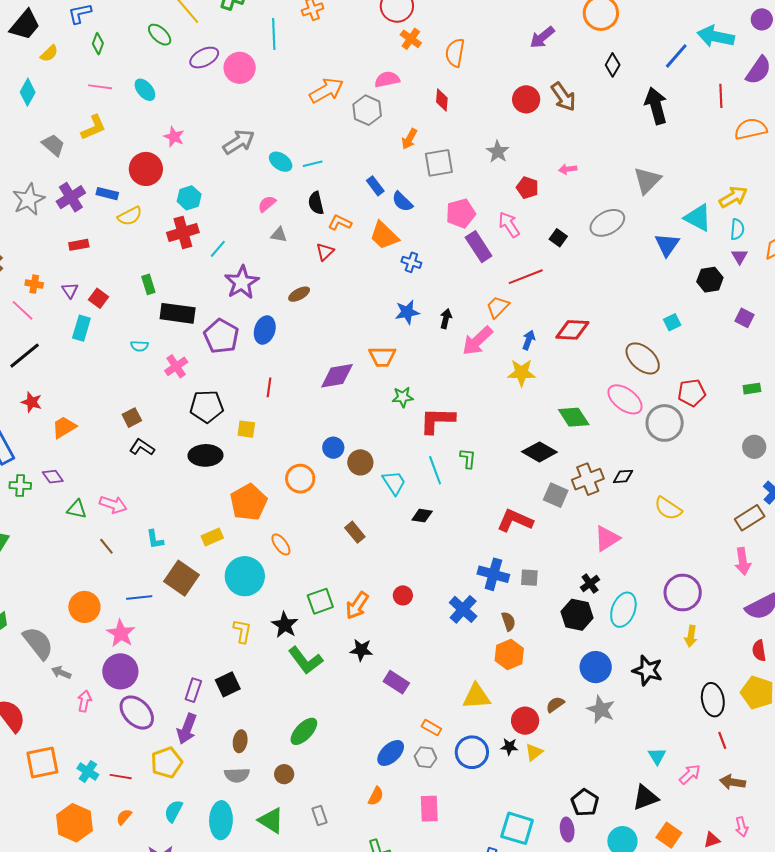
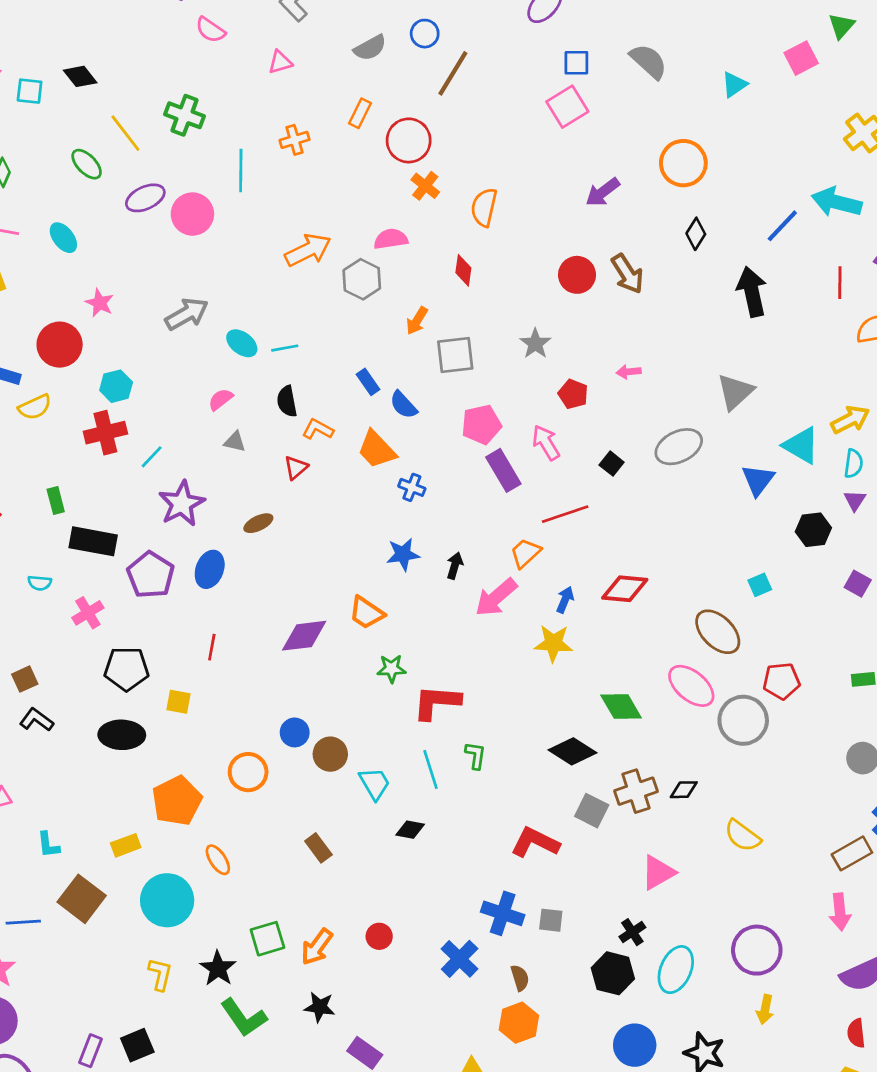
orange trapezoid: (382, 357) -> (367, 613), turned 32

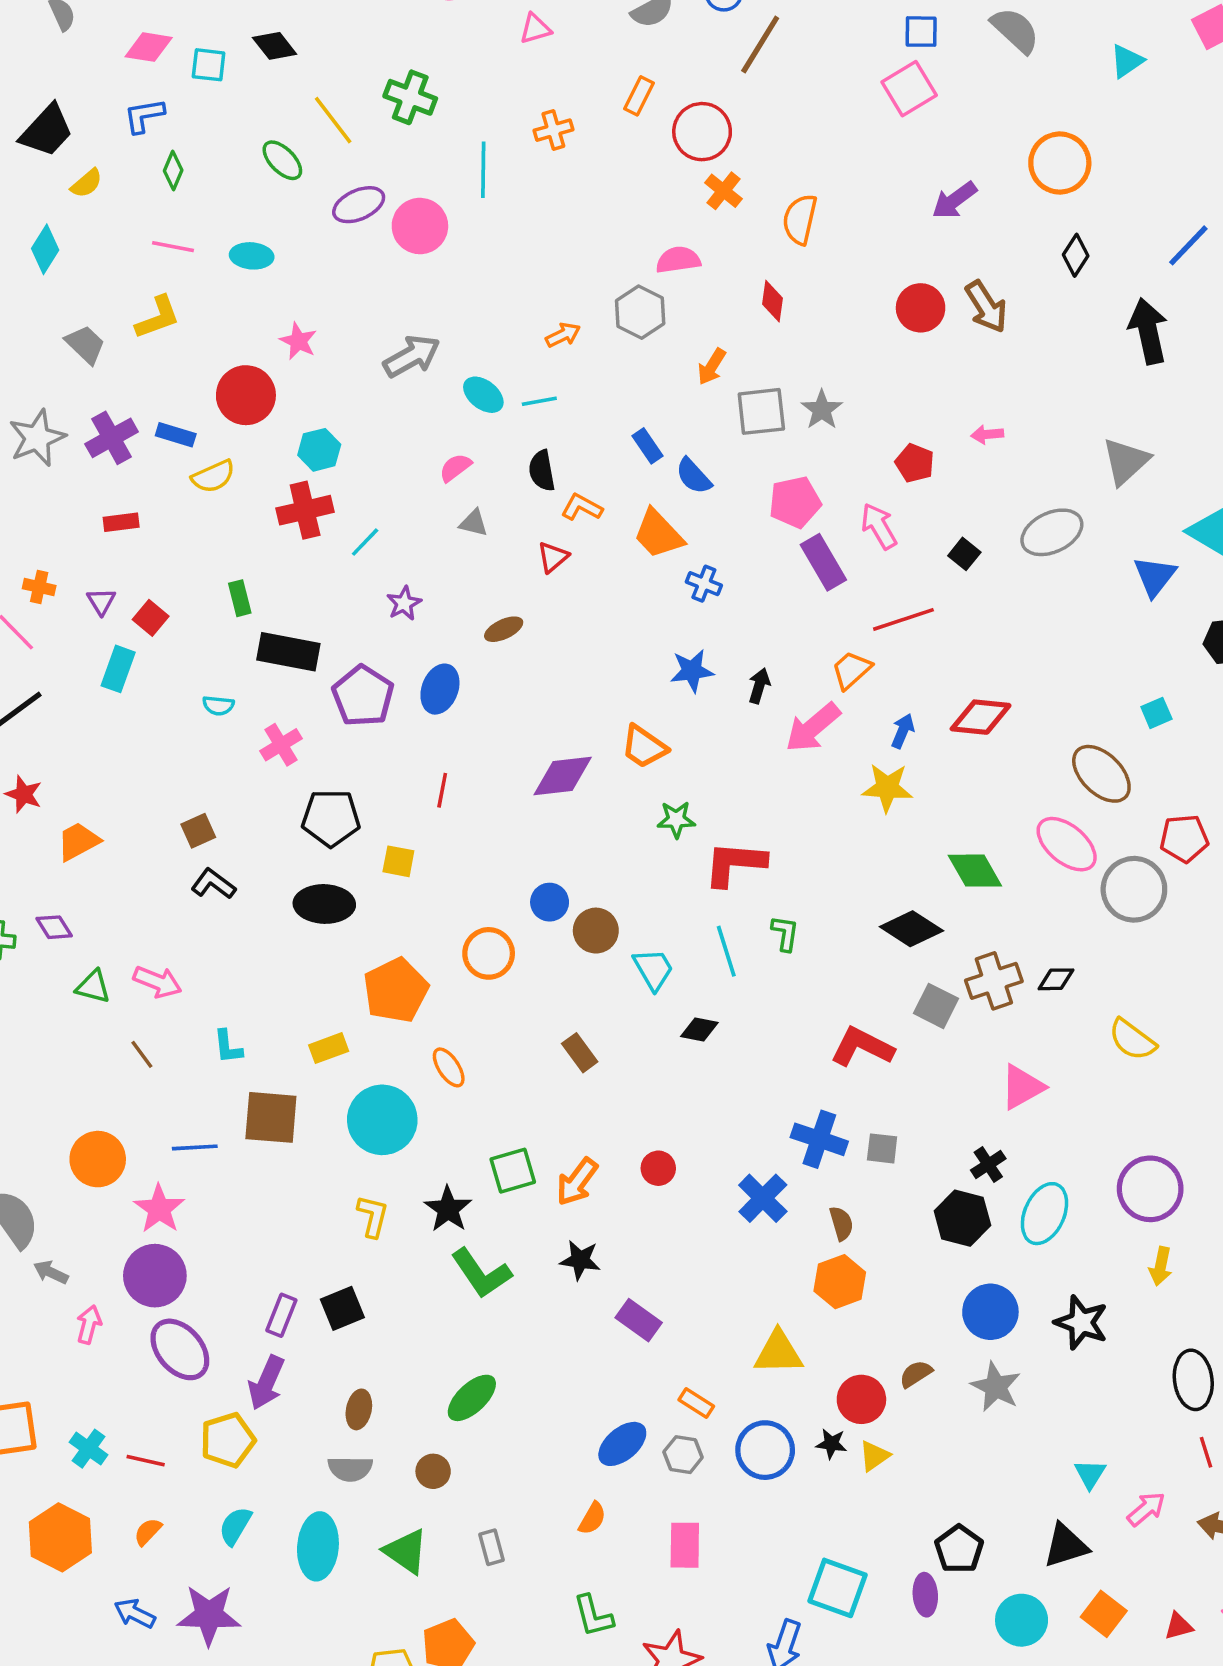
cyan ellipse: (63, 238) -> (252, 256), turned -48
orange arrow: (308, 250) -> (563, 335), moved, size x0.6
gray star: (535, 344) -> (822, 410), moved
purple star: (182, 504) -> (404, 603), size x0.6
brown square: (82, 899) -> (271, 1117), turned -33

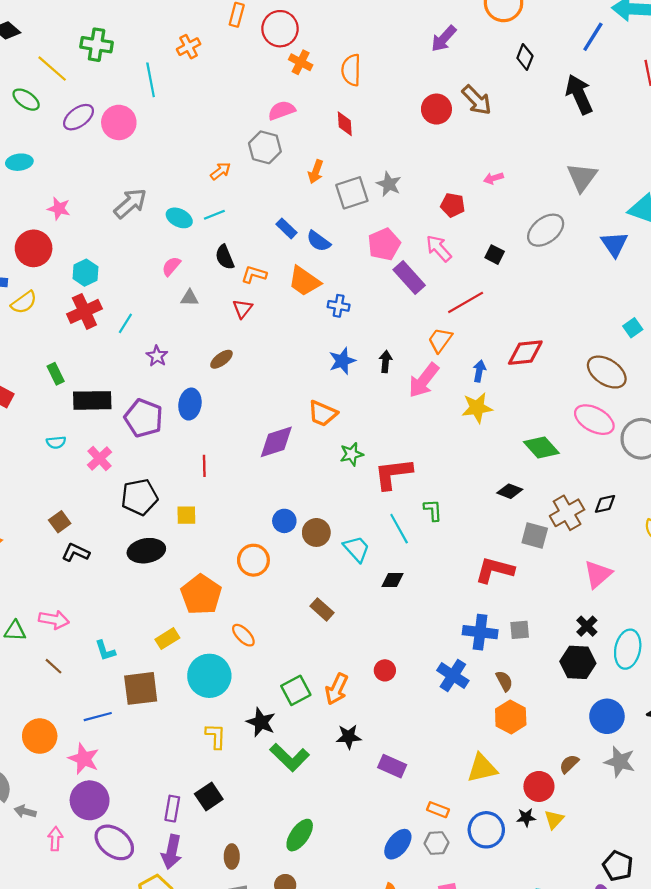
black diamond: (911, 929) -> (510, 491), size x0.7

